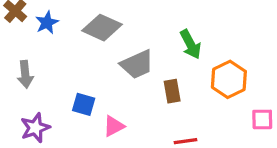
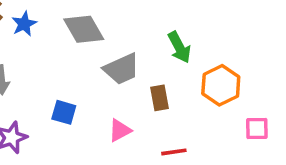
gray diamond: (102, 28) -> (84, 29), turned 36
pink triangle: (114, 126) -> (120, 130), moved

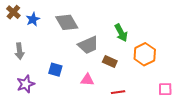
brown rectangle: (159, 98) -> (110, 61), turned -56
pink square: (257, 129) -> (165, 89), moved
pink triangle: (120, 130) -> (87, 80), turned 32

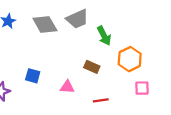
gray trapezoid: (88, 45) -> (77, 19), moved
pink square: (165, 89) -> (142, 88), moved

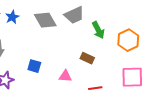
orange hexagon: (130, 59) -> (128, 40), moved
pink square: (142, 88) -> (132, 77), size x1.6

